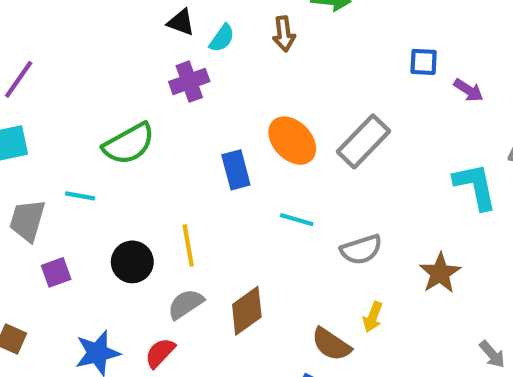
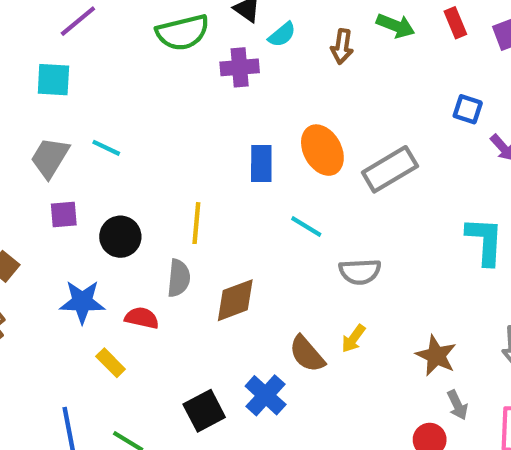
green semicircle: (129, 144) -> (183, 32), moved
black circle: (132, 262) -> (120, 237), moved
brown star: (440, 273) -> (436, 356), moved, turned -30
gray semicircle: (186, 304) -> (179, 278), turned 114
red semicircle: (160, 353) -> (142, 318), turned 44

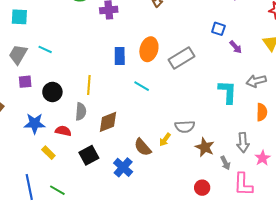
orange ellipse: (322, 150) -> (149, 49), turned 45
gray semicircle: (360, 272) -> (185, 127), moved
gray arrow: (457, 405) -> (225, 163), moved
black square: (204, 411) -> (89, 155), moved

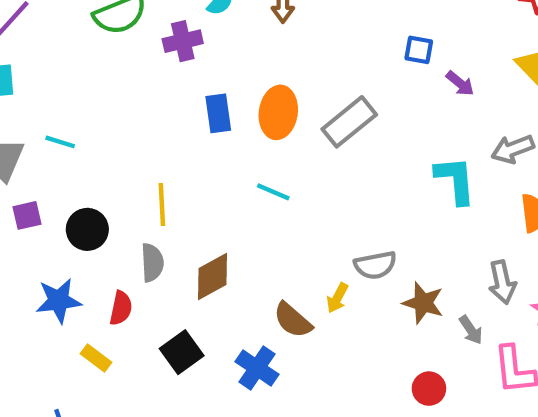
blue rectangle: (120, 56) -> (218, 113), moved
red semicircle: (63, 131) -> (121, 308), turned 98

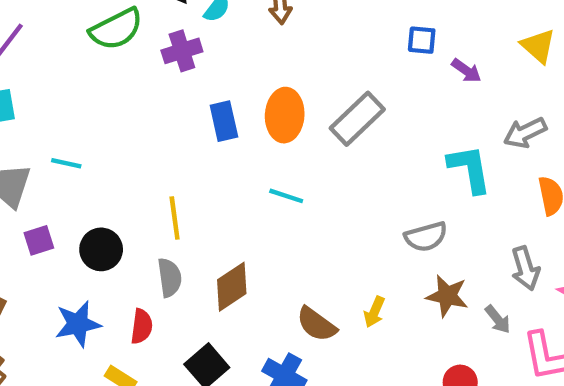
gray semicircle: (375, 265) -> (426, 237), moved
yellow arrow: (337, 298) -> (374, 312), moved

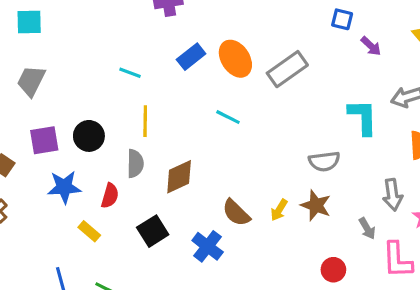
orange ellipse: (285, 115) -> (235, 59), turned -45
blue rectangle: (224, 121) -> (191, 57), turned 56
cyan line: (66, 163) -> (130, 73), moved
purple square: (39, 240) -> (44, 140), moved, size x1.4
brown star: (447, 296) -> (316, 205), moved

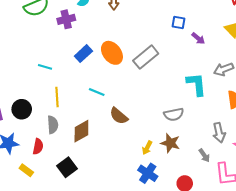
cyan line: (228, 117) -> (97, 92), moved
brown semicircle: (236, 213) -> (119, 116), moved
blue cross: (208, 246) -> (148, 173), moved

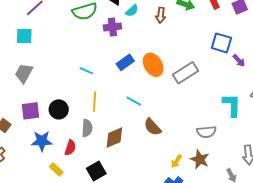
blue square: (178, 23) -> (221, 43), size x1.5

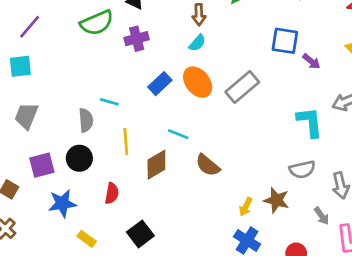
cyan semicircle: (132, 11) -> (197, 43), moved
gray semicircle: (87, 128) -> (86, 120), moved
gray semicircle: (206, 132) -> (302, 170), moved
brown diamond: (114, 138) -> (156, 165), moved
red semicircle: (70, 148) -> (112, 193), moved

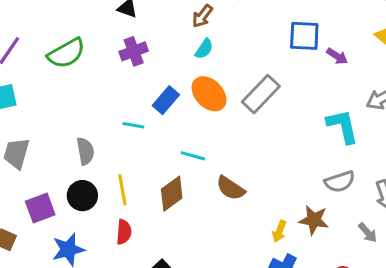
brown arrow: (199, 15) -> (202, 16), turned 45
green semicircle: (97, 23) -> (66, 53), moved
cyan line: (109, 102) -> (133, 125), moved
yellow line: (126, 142) -> (122, 190), moved

